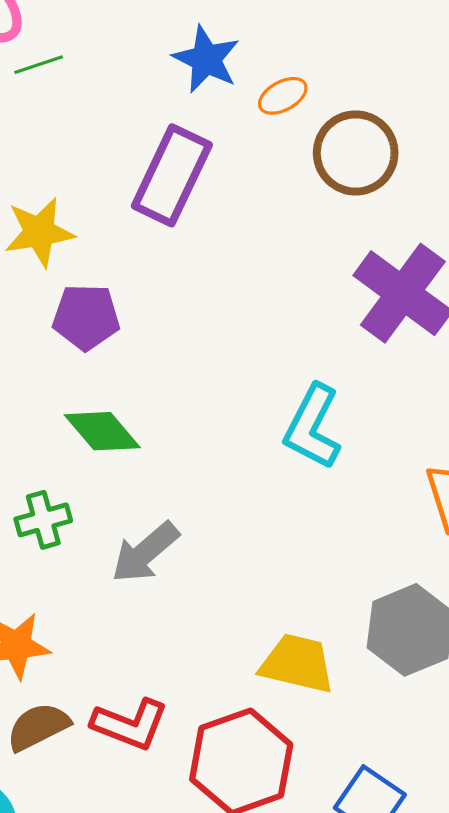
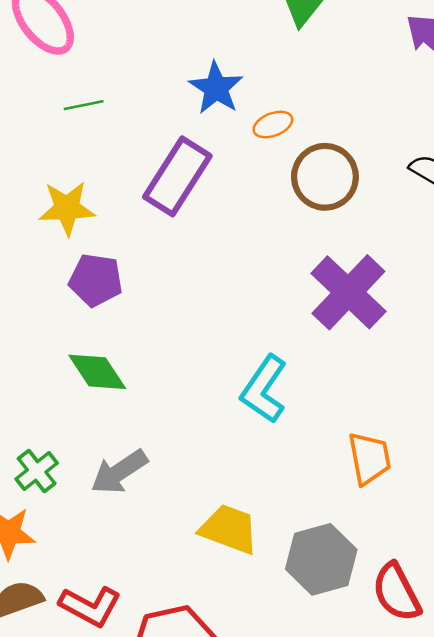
green line: (39, 65) -> (84, 105), moved
green cross: (43, 520) -> (37, 471), moved, turned -30
yellow trapezoid: (297, 664) -> (229, 529), moved

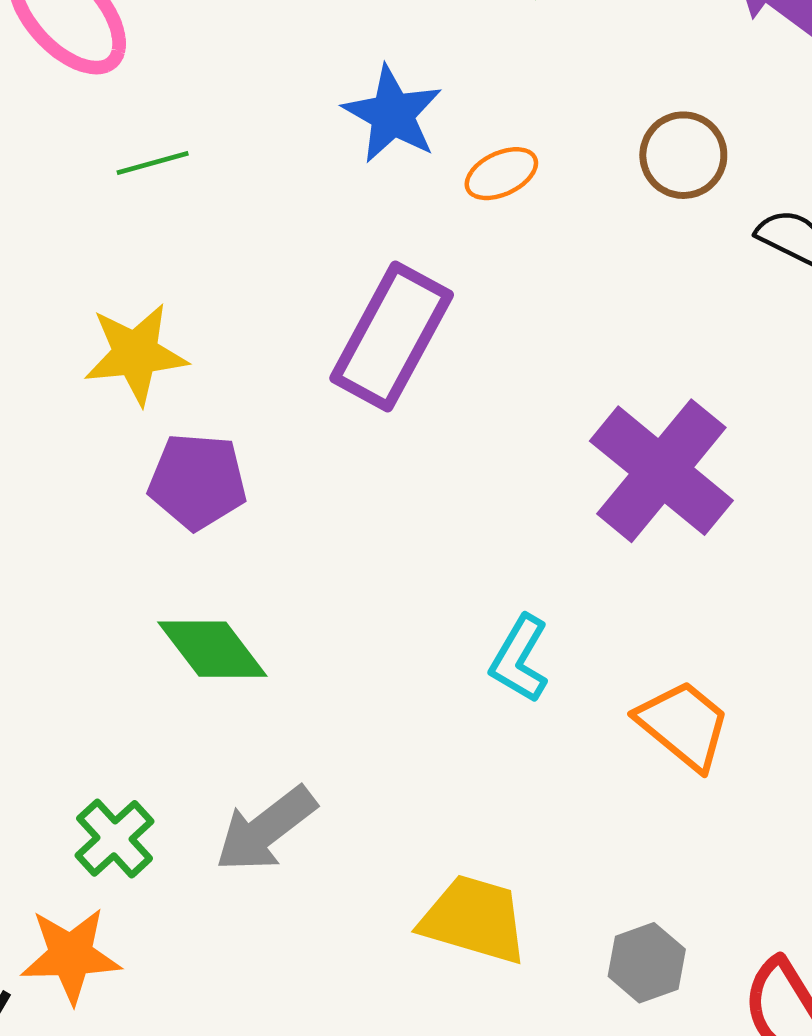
purple rectangle: (177, 176) -> (392, 336), moved
brown circle: (325, 177) -> (683, 155), moved, size x0.7
cyan L-shape: (264, 389) -> (520, 659), size x0.7
orange trapezoid: (369, 458) -> (684, 725), moved, turned -36
gray hexagon: (321, 559) -> (647, 963), size x0.6

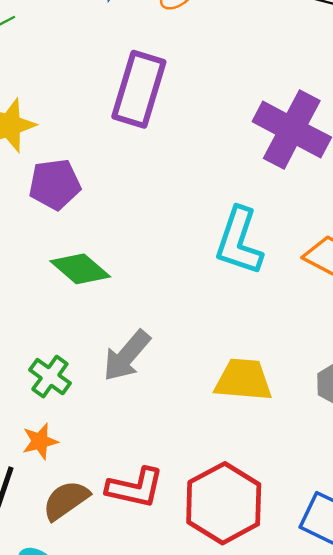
cyan L-shape: (520, 659) -> (239, 241), size x1.5
orange star: (71, 955) -> (40, 441), size x0.7

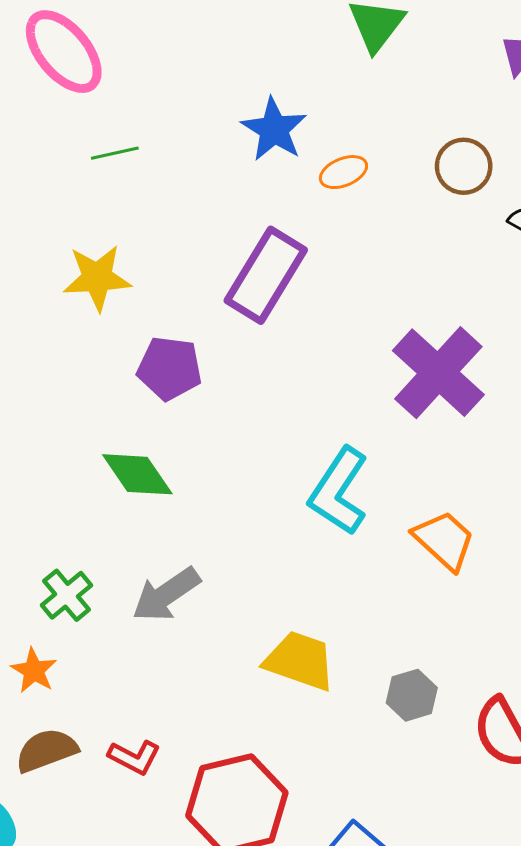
purple pentagon: (55, 184) -> (170, 368), moved
orange star: (40, 441) -> (34, 671), turned 30
red L-shape: (135, 488) -> (134, 757), size x0.7

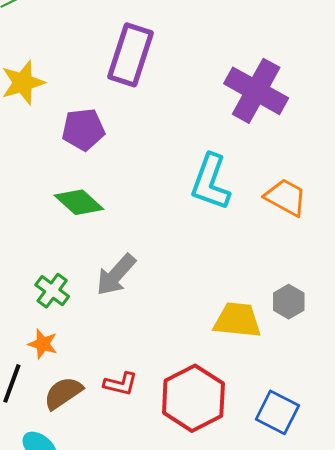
yellow trapezoid: (300, 661) -> (237, 320), moved

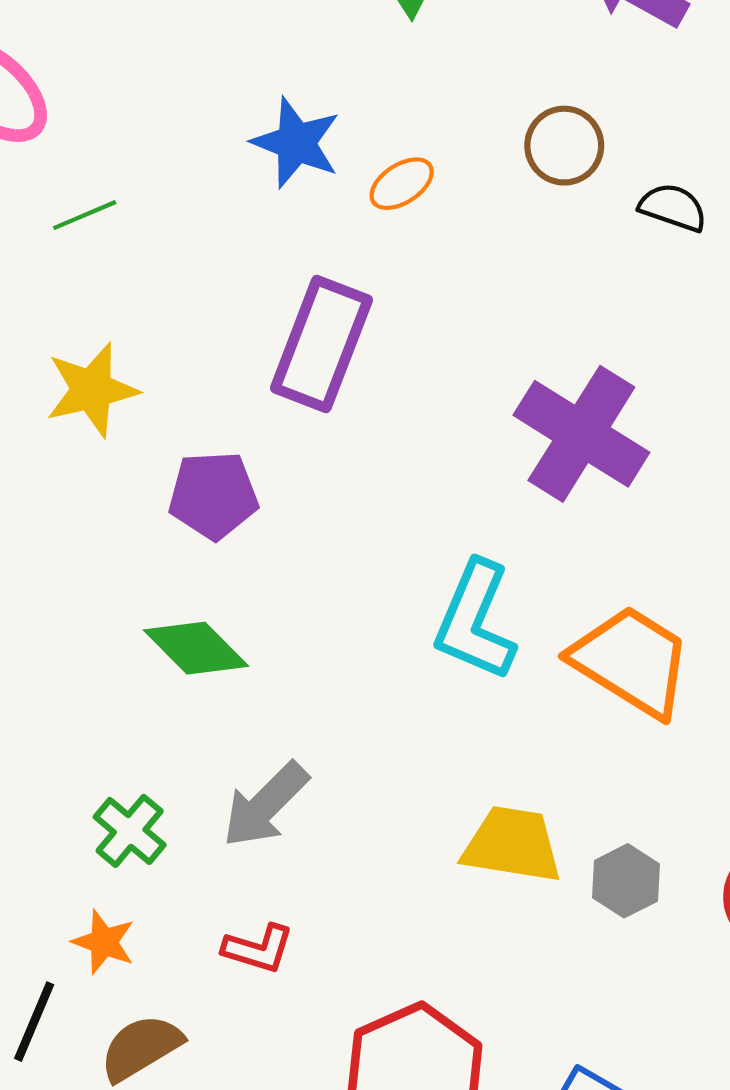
orange trapezoid: (286, 197) -> (631, 661), size x1.4
yellow trapezoid: (237, 320) -> (512, 845), moved
red L-shape: (120, 384) -> (258, 949), moved

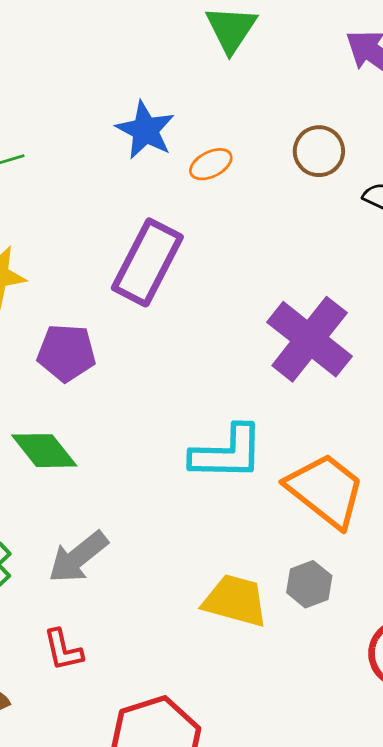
cyan L-shape: (475, 621) -> (227, 453), turned -118
gray hexagon: (626, 881) -> (309, 584), moved
red L-shape: (258, 949) -> (63, 650), turned 54

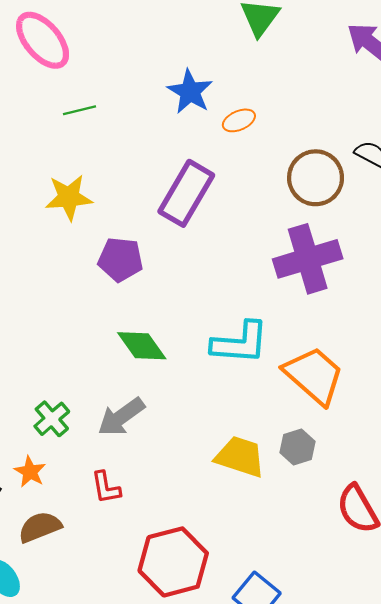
brown circle: (319, 151) -> (316, 178), moved, size x1.4
purple cross: (310, 339) -> (308, 259), turned 32
green diamond: (44, 451) -> (142, 346), moved

